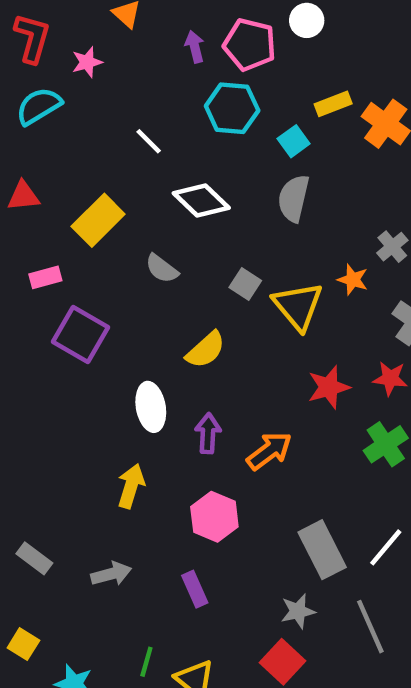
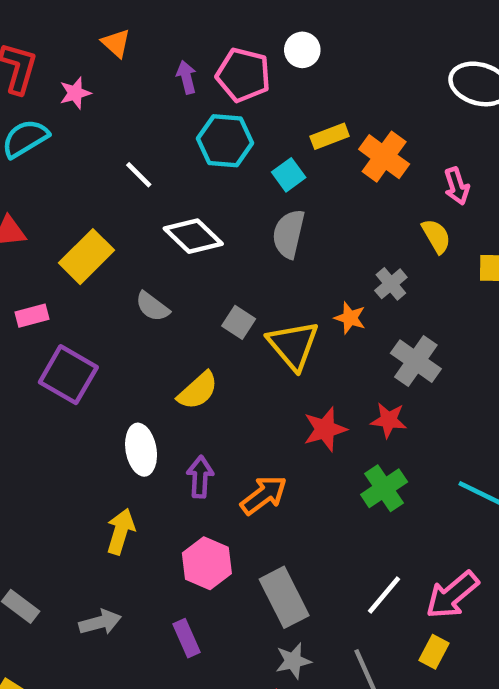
gray rectangle: (322, 550) -> (284, 597), moved

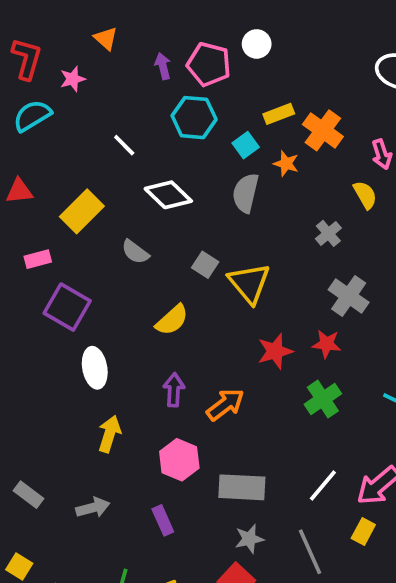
orange star: (350, 318) -> (286, 164), moved
white ellipse: (141, 450) -> (95, 368), moved
gray rectangle: (284, 597) -> (242, 487), turned -60

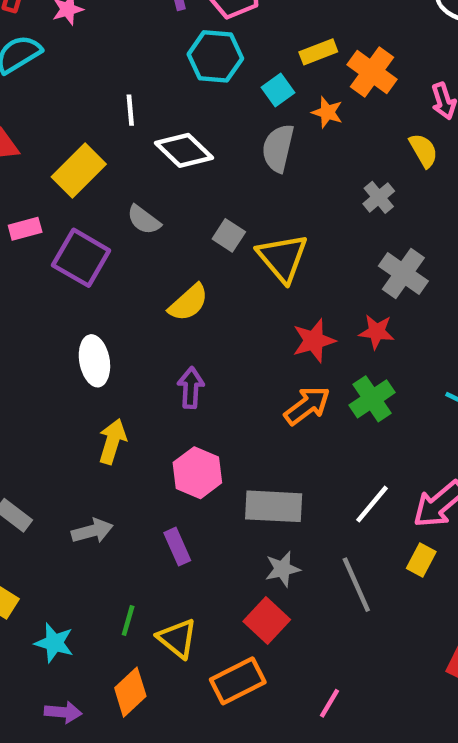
white line: (124, 145) -> (130, 110), moved, turned 40
purple square: (67, 307) -> (81, 258), moved
orange arrow: (225, 405) -> (307, 406), moved

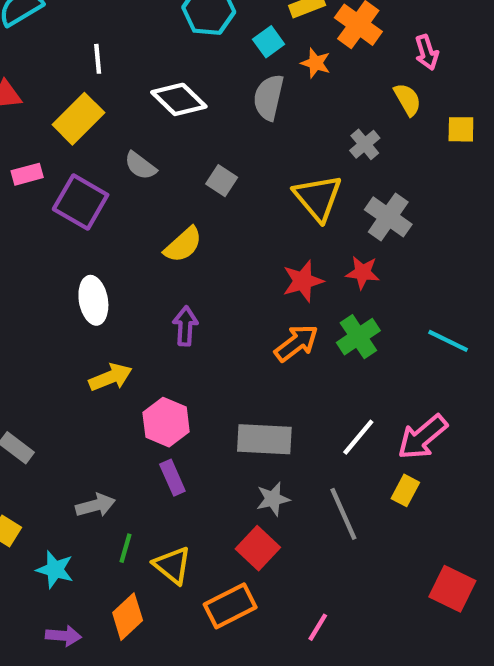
white line: (130, 110) -> (98, 59), moved
yellow triangle: (282, 258) -> (318, 198), moved
yellow arrow: (112, 441) -> (110, 377), turned 51
pink hexagon: (197, 473) -> (166, 422), moved
gray arrow: (92, 531) -> (96, 505), moved

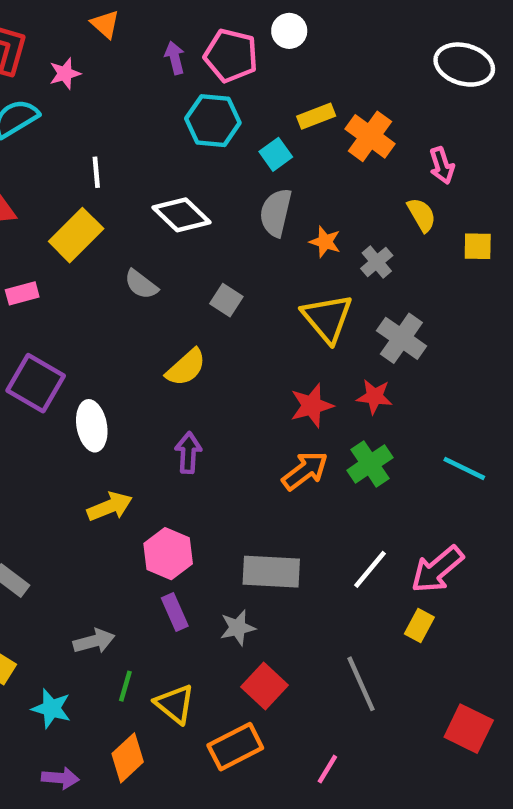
orange star: (316, 63) -> (325, 242), moved
purple square: (81, 202) -> (36, 383), moved
gray star: (273, 499) -> (238, 628), moved
gray line: (343, 514) -> (361, 684), moved

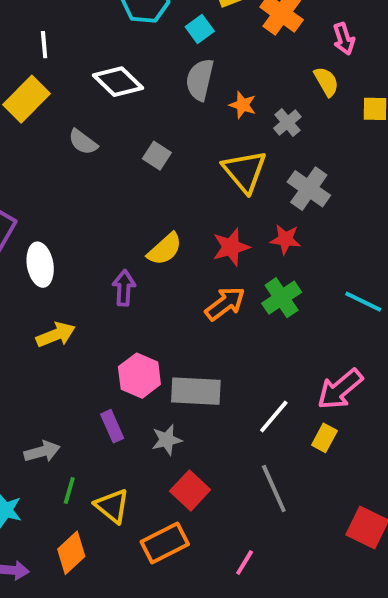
yellow semicircle: (186, 367) -> (165, 249), moved
pink hexagon: (168, 554) -> (139, 376), moved
white line: (370, 569) -> (274, 416), moved

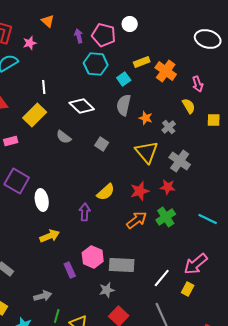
purple rectangle: (112, 426) -> (70, 270), moved

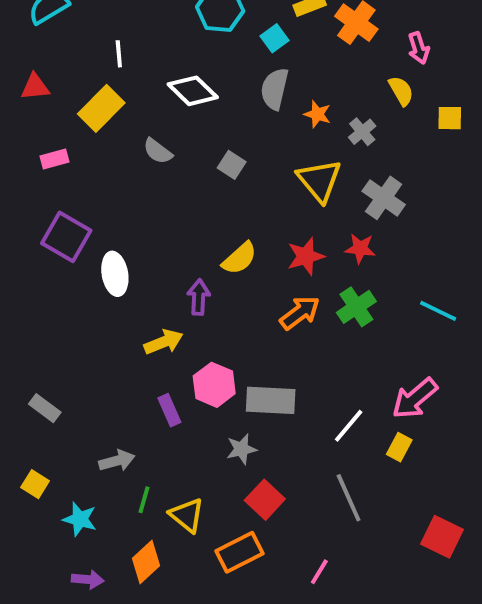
yellow arrow: (50, 236) -> (164, 342), moved

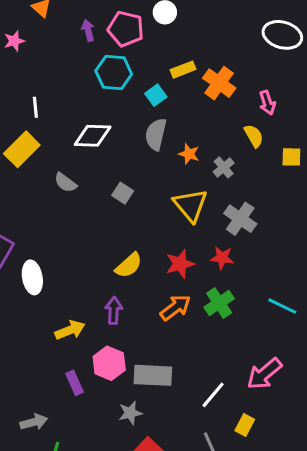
white diamond: (193, 91) -> (93, 136), turned -42
purple arrow: (199, 297) -> (114, 311), moved
yellow rectangle: (399, 447) -> (245, 425), moved

